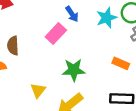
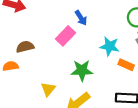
cyan star: (107, 18) -> (110, 46), moved, turned 30
brown semicircle: (13, 46) -> (25, 47), turned 78

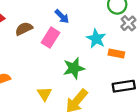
cyan star: (110, 46) -> (96, 39), turned 30
brown semicircle: (25, 47) -> (24, 29), moved

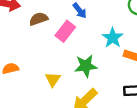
yellow triangle: (44, 94) -> (53, 79), moved

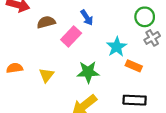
yellow triangle: (53, 79) -> (46, 75), moved

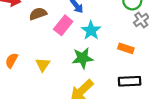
cyan star: (117, 47) -> (91, 30), moved
orange semicircle: (15, 68) -> (11, 60), turned -48

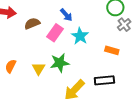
green star: (83, 58) -> (60, 63), moved
black rectangle: (130, 81) -> (104, 80), moved

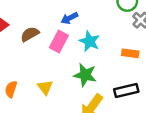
blue arrow: (66, 15) -> (69, 18), turned 112
green star: (60, 63) -> (85, 75), moved, turned 30

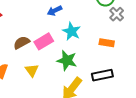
brown semicircle: (30, 34) -> (22, 43), moved
pink rectangle: (59, 42) -> (44, 41), moved, turned 30

